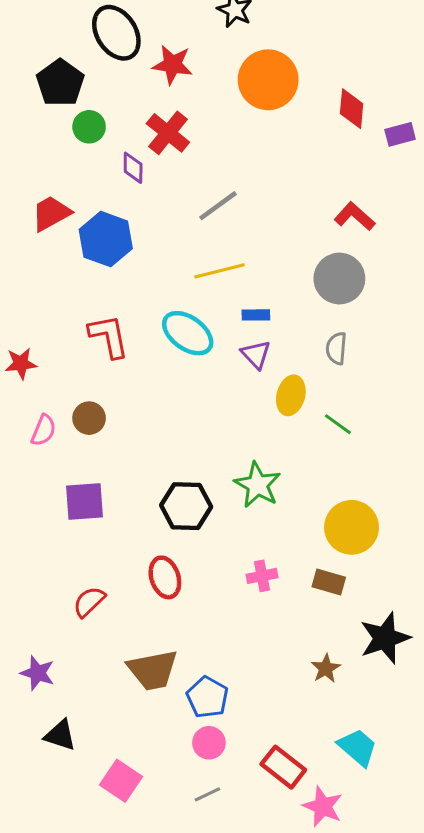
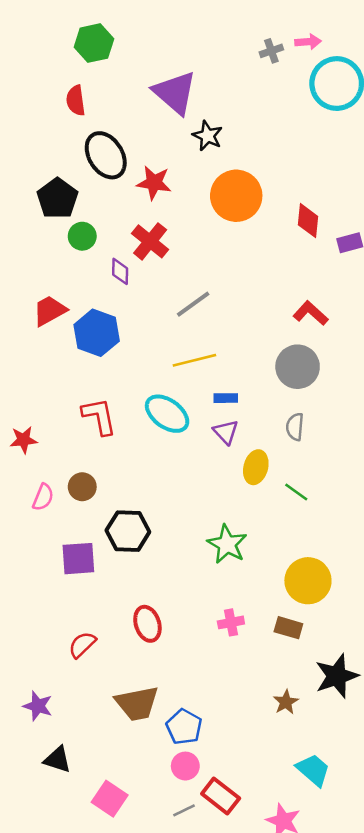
black hexagon: (186, 506) -> (128, 531), moved
red rectangle: (283, 767) -> (221, 796), moved

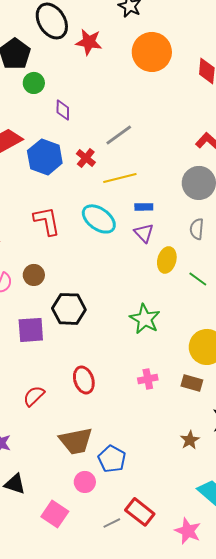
red cross: (150, 241) -> (86, 158), moved, size x0.7
pink circle: (185, 766) -> (85, 482), moved

